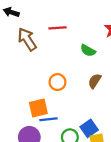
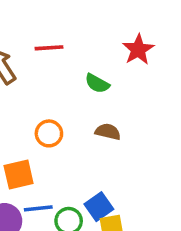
brown semicircle: (95, 81) -> (108, 132), turned 70
blue line: (48, 119) -> (38, 208), moved

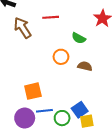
orange circle: (49, 133) -> (61, 57), moved

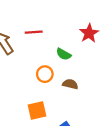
orange square: (33, 91) -> (37, 111), moved

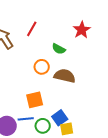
red line: (34, 32) -> (32, 29), turned -56
brown semicircle: (70, 84) -> (65, 76), size x1.5

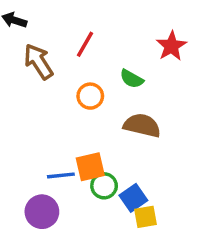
orange circle: (42, 67) -> (90, 96), moved
blue line: (26, 119) -> (61, 175), moved
green circle: (43, 126) -> (104, 186), moved

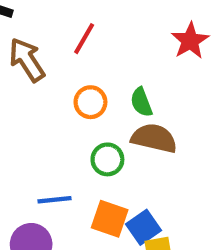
green semicircle: (132, 79) -> (141, 102), moved, turned 40
orange square: (90, 167) -> (110, 219), moved, turned 32
green circle: (104, 186) -> (107, 159), moved

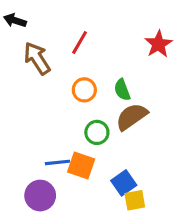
brown semicircle: (154, 138) -> (132, 117), turned -48
orange square: (110, 219) -> (81, 166), moved

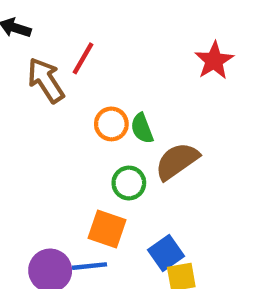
red line: (80, 43) -> (83, 58), moved
green semicircle: (122, 90) -> (142, 128), moved
blue line: (57, 162) -> (89, 266), moved

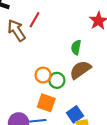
orange circle: (111, 124) -> (43, 75), moved
green semicircle: (142, 128) -> (76, 47), moved, turned 32

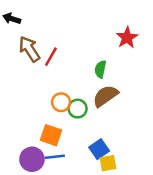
red line: (35, 20) -> (51, 57), moved
orange square: (46, 103) -> (51, 135), moved

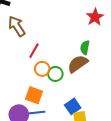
red line: (51, 57) -> (34, 51), moved
green semicircle: (100, 69) -> (85, 48), moved

